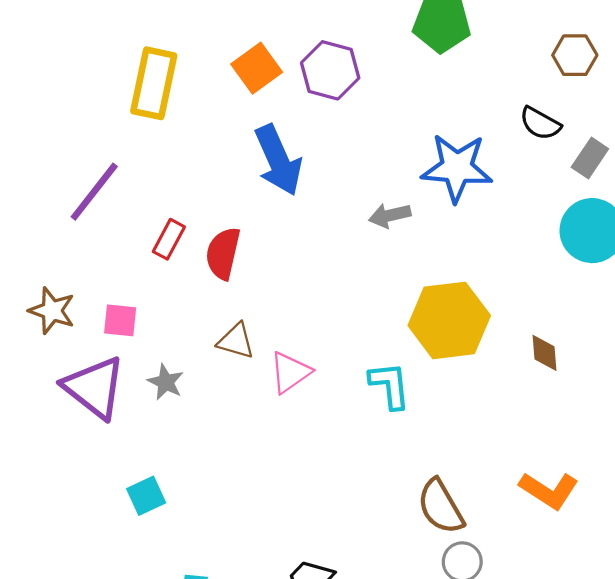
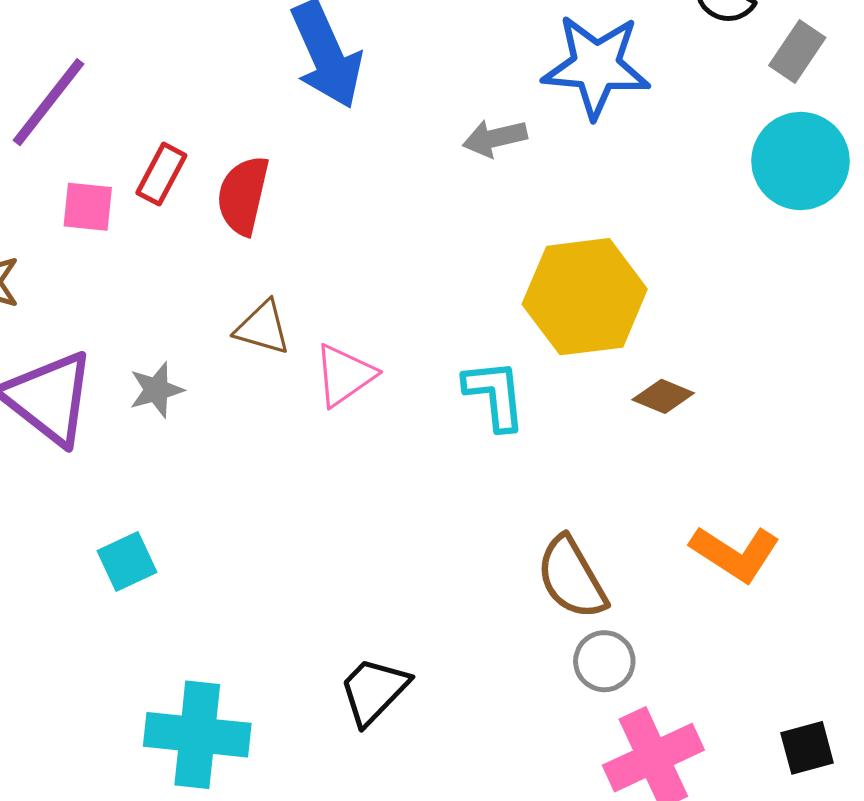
pink square: (120, 320) -> (88, 207), moved
brown diamond: (545, 353) -> (663, 396), moved, turned -63
gray star: (166, 382) -> (156, 390), turned 30

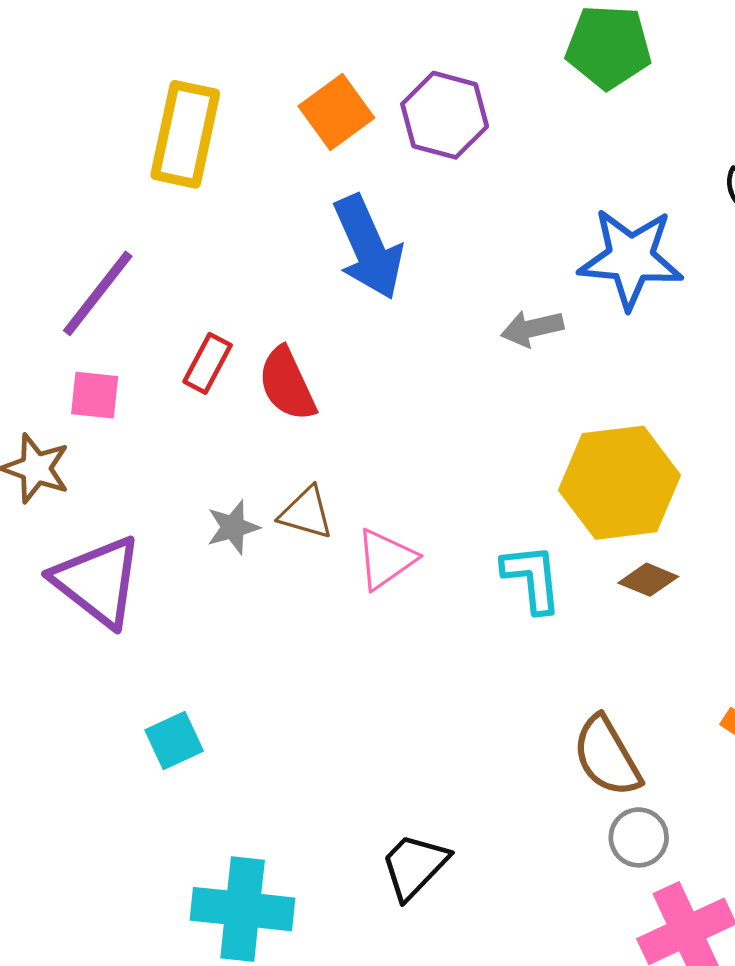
red semicircle: (243, 195) -> (287, 384), turned -38
pink square: (88, 207) -> (95, 395), moved
gray star: (156, 390) -> (233, 527), moved
brown diamond: (663, 396) -> (648, 580), moved

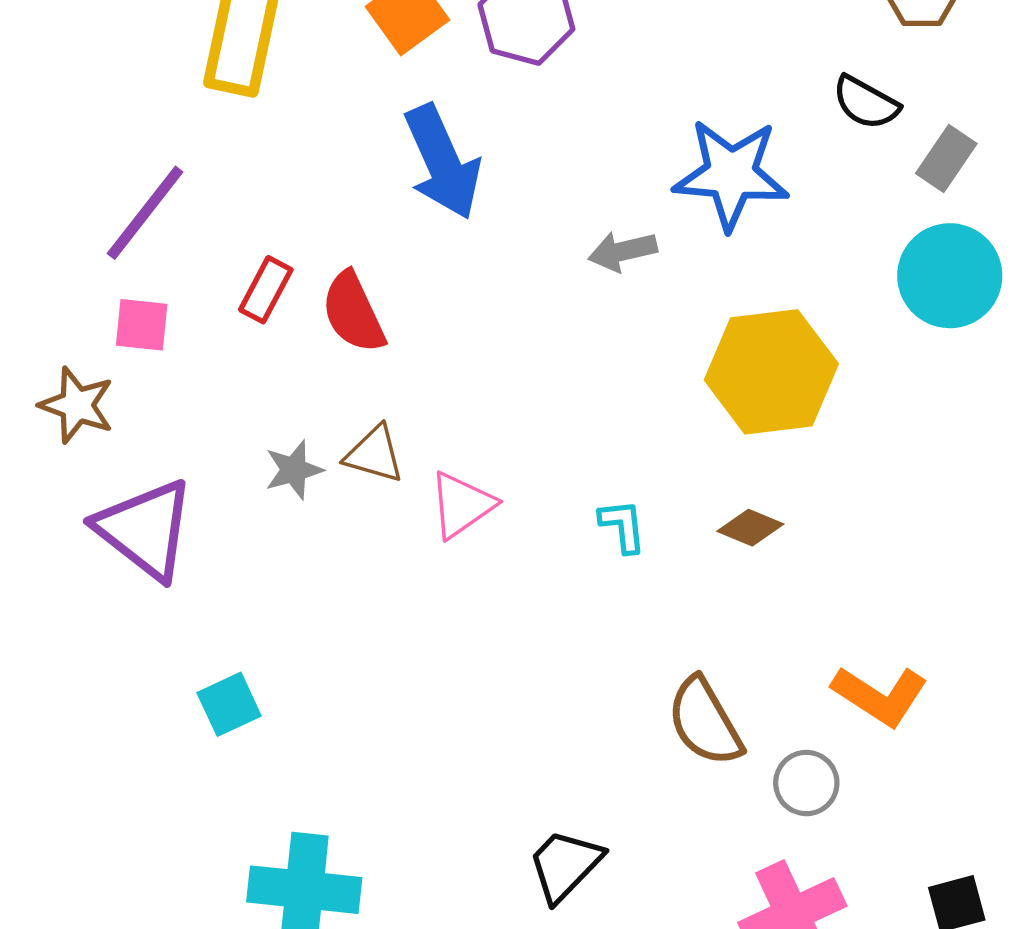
yellow hexagon: (620, 483) -> (771, 372), moved
cyan L-shape: (532, 578) -> (623, 526), size x0.7
gray circle: (639, 837) -> (806, 783), moved
black trapezoid: (414, 866) -> (565, 865), moved

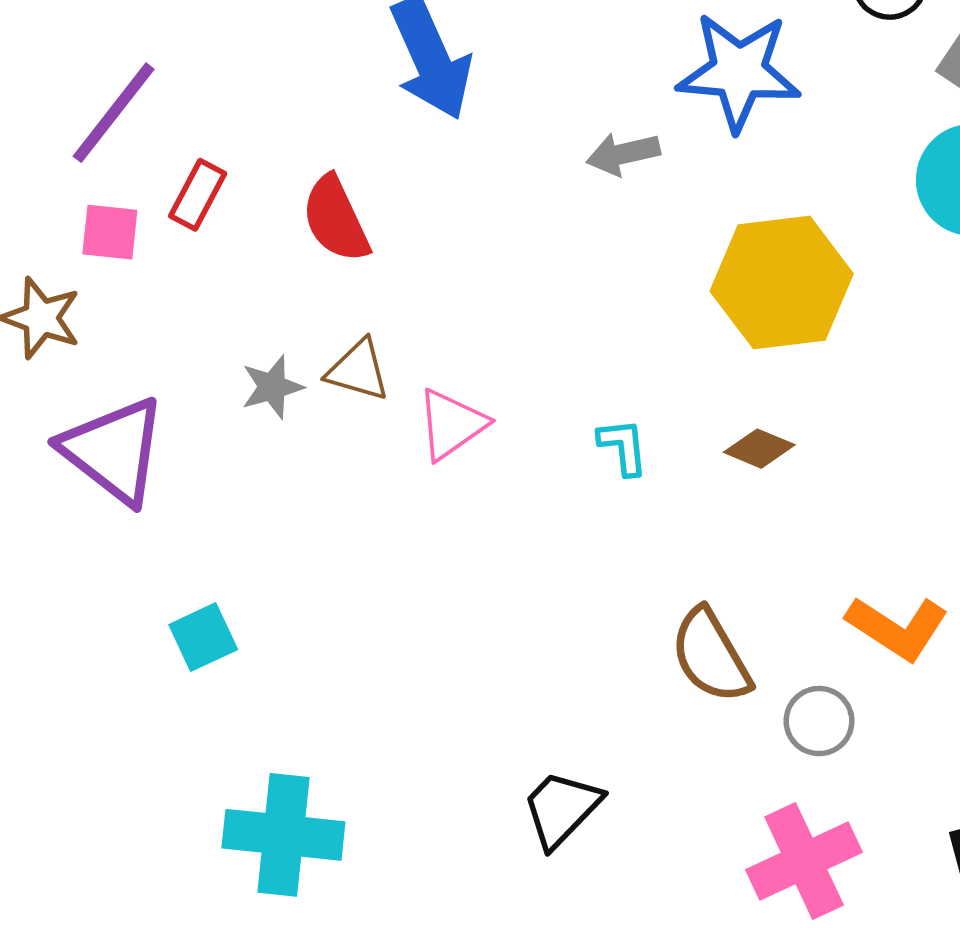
red rectangle: (266, 290) -> (198, 195), moved

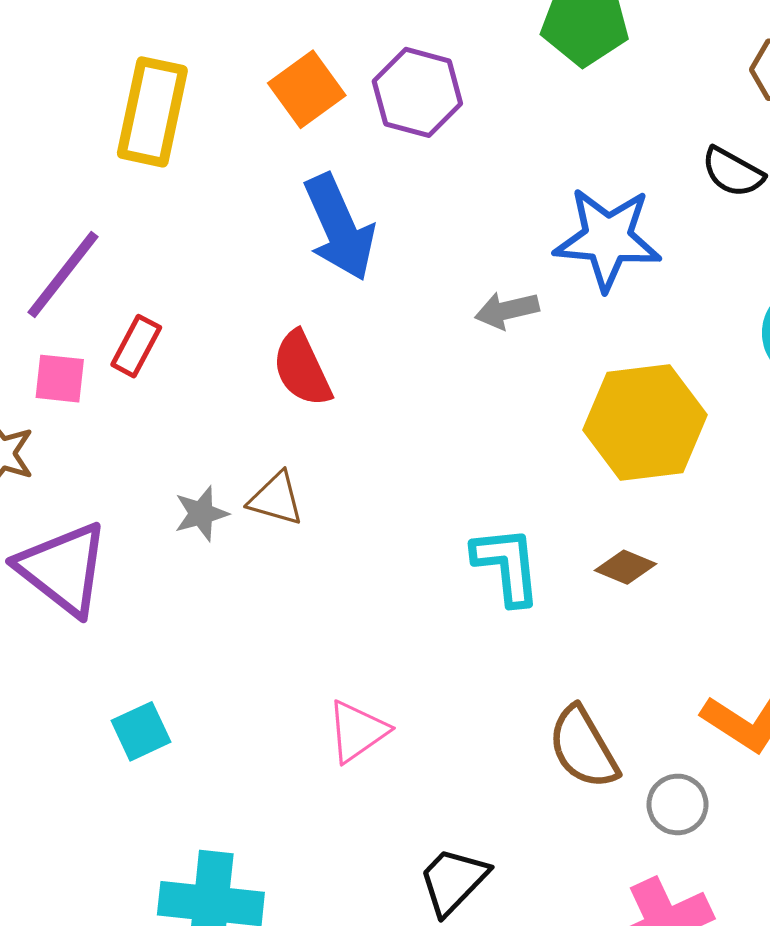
red semicircle: (336, 219) -> (302, 369), moved
pink triangle: (451, 424) -> (357, 731), moved
cyan L-shape: (623, 447) -> (507, 566), size x1.6

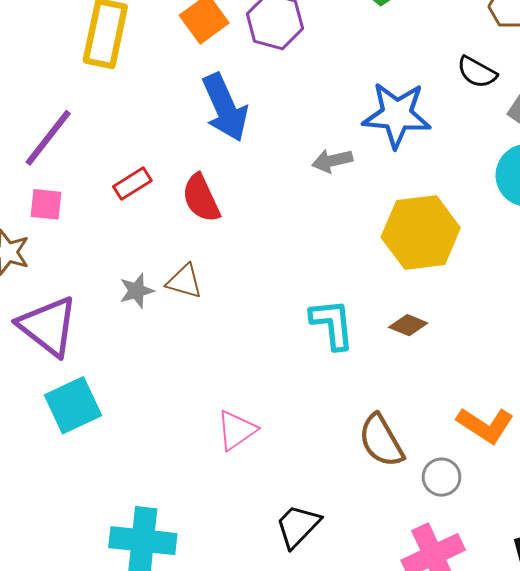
red rectangle: (136, 346) -> (132, 184), moved, turned 30
cyan square: (141, 731) -> (73, 405), moved, size x1.5

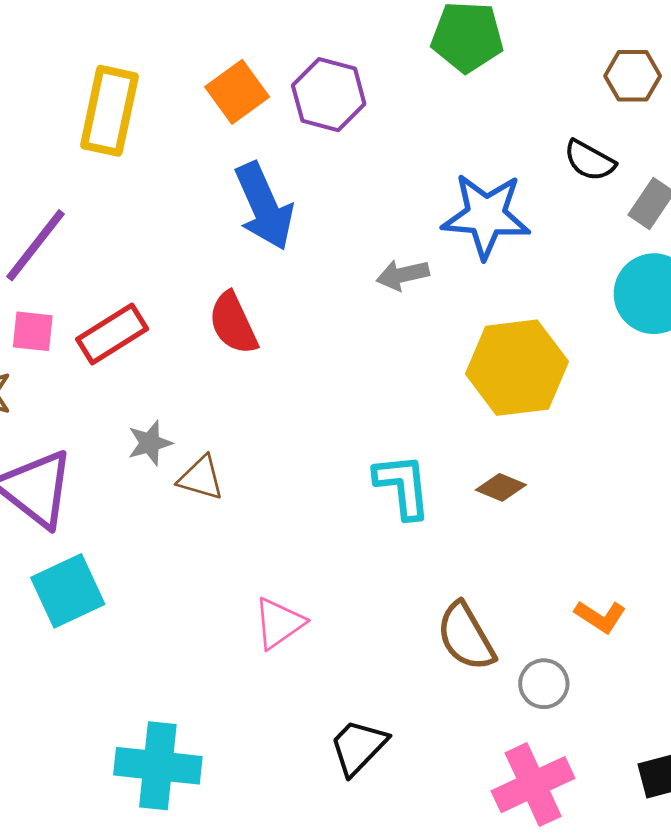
red rectangle: (132, 184) -> (112, 334), moved, size x1.4
brown triangle: (184, 281) -> (201, 478), moved
orange L-shape: (485, 425) -> (600, 616), size x0.7

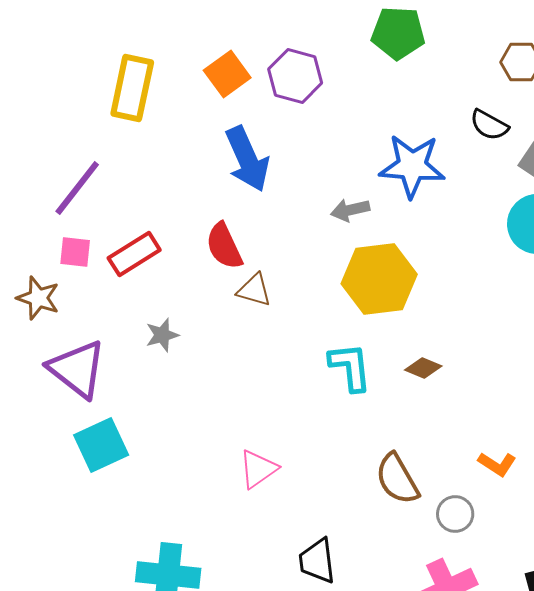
yellow hexagon: (517, 368) -> (379, 279), moved
brown triangle: (201, 478) -> (254, 290), moved
black trapezoid: (358, 747) -> (317, 561), turned -51

